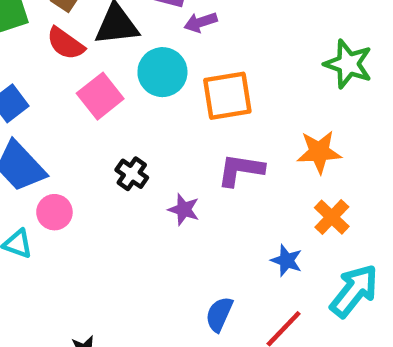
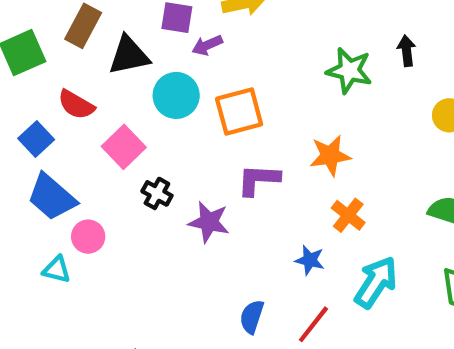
red semicircle: (65, 43) -> (76, 105), moved
pink square: (100, 96) -> (124, 147), moved
purple star: (184, 209) -> (209, 222), size x1.4

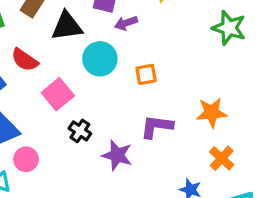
green star: (349, 71) -> (229, 28), moved
orange square: (239, 112) -> (146, 74), size x0.6

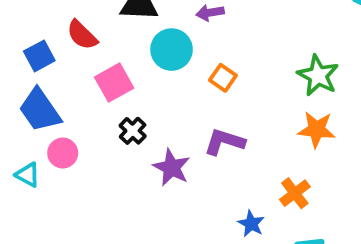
green star: (229, 28) -> (318, 75), moved
orange square: (146, 74) -> (223, 78), turned 35
orange star: (212, 113) -> (317, 130), moved

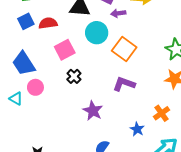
red semicircle: (82, 35) -> (48, 23), turned 126
blue square: (39, 56) -> (26, 21), moved
orange square: (223, 78) -> (124, 49), size x1.6
purple star: (172, 168) -> (93, 111), moved

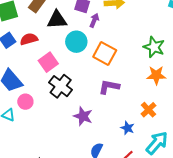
purple arrow: (118, 13) -> (94, 20), turned 128
black cross: (74, 76) -> (61, 86), size x1.6

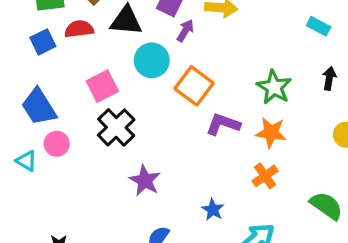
red semicircle: (29, 39) -> (79, 29), moved
purple L-shape: (109, 87) -> (223, 124), moved
orange cross: (149, 110) -> (265, 176), moved

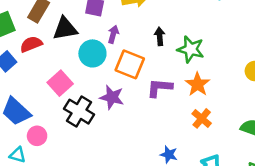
purple arrow: (185, 31) -> (113, 34), moved
black arrow: (329, 78) -> (160, 36), moved
orange star: (271, 133) -> (198, 84), turned -30
purple star: (145, 181) -> (112, 97), moved

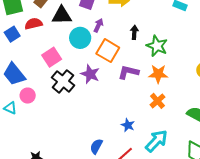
orange star: (198, 84) -> (158, 74), turned 30

